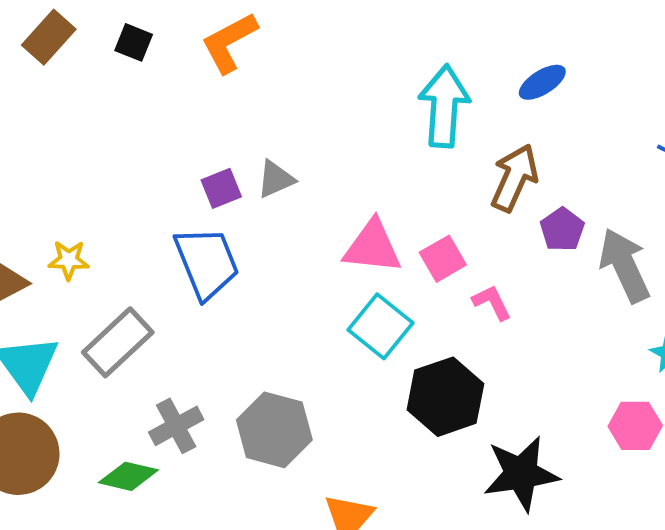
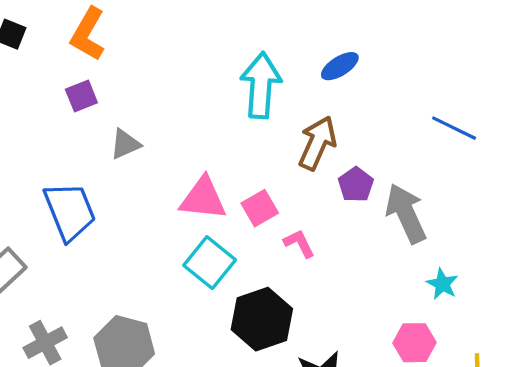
orange L-shape: (229, 42) -> (88, 34), turned -32
purple square: (221, 188) -> (81, 96), moved

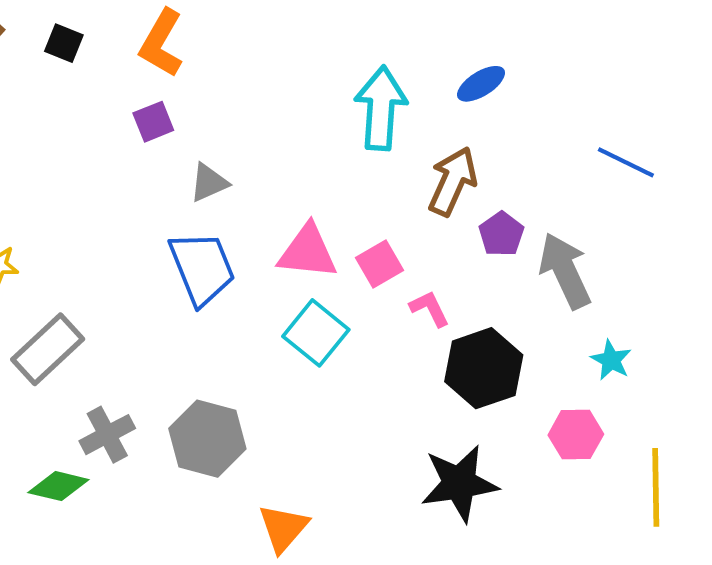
blue trapezoid: (70, 211) -> (202, 268), moved
black hexagon: (262, 319) -> (484, 368), moved

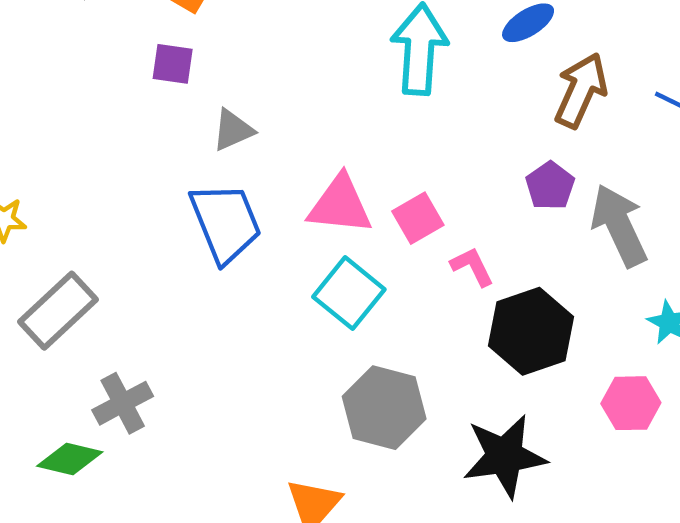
purple square: (153, 122) -> (173, 64), turned 30
brown arrow: (453, 181) -> (581, 90), moved
gray hexagon: (207, 439) -> (384, 408), moved

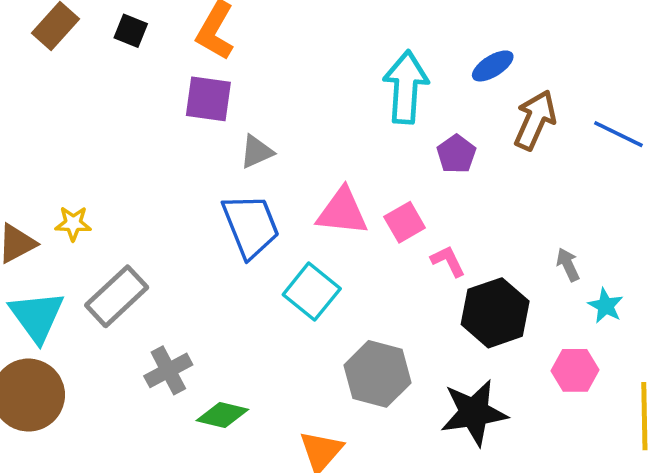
purple square: (173, 64) -> (208, 99), size x1.4
purple pentagon: (550, 186) -> (456, 154), moved
gray arrow: (619, 225) -> (568, 265), moved, size x0.5
cyan square: (349, 293) -> (312, 292), moved
green diamond: (70, 459) -> (222, 415), moved

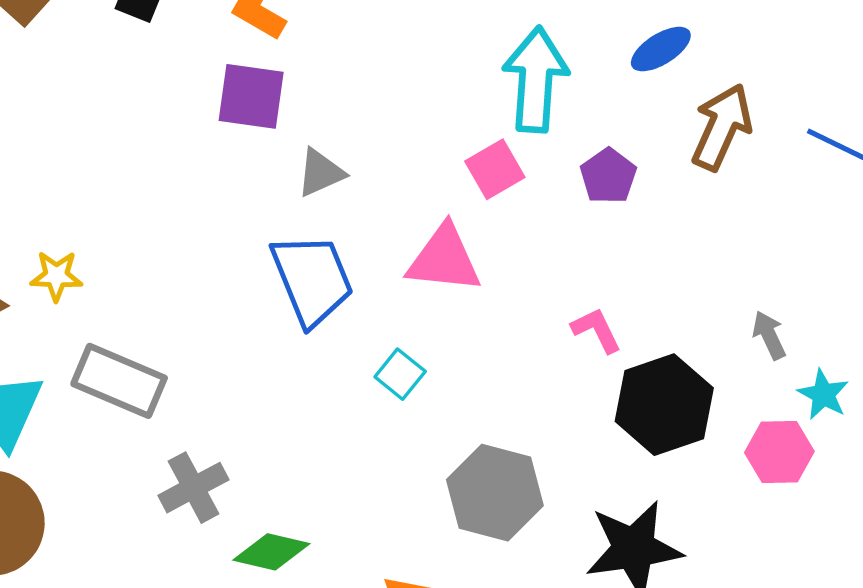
pink square: (405, 222) -> (495, 169), moved
cyan square: (312, 292) -> (400, 374), size x0.6
gray rectangle: (117, 296) -> (119, 381), turned 66
pink hexagon: (575, 370) -> (779, 452), moved

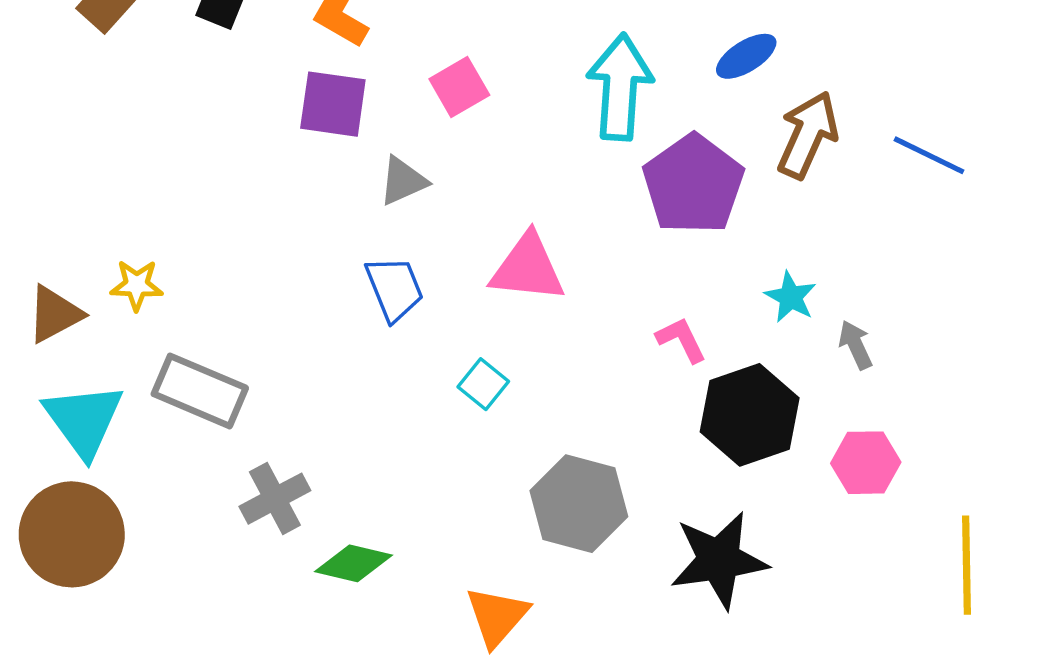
pink square: (495, 169) -> (459, 87), moved
purple pentagon: (608, 176) -> (693, 184), size x1.8
blue trapezoid: (312, 279) -> (394, 288), size x0.7
cyan star: (823, 394) -> (791, 297), moved

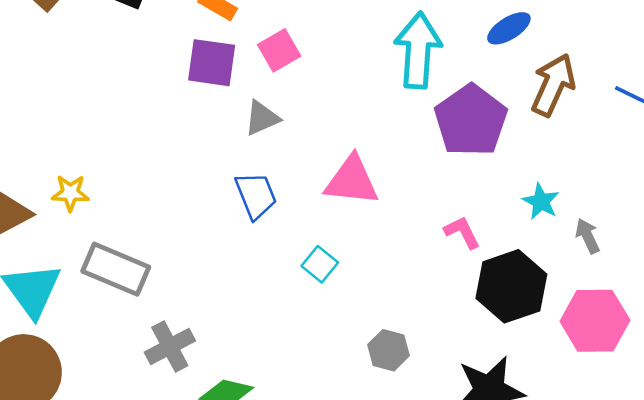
pink square: (459, 87) -> (279, 50), moved
pink hexagon: (866, 463) -> (595, 321), size x1.4
gray hexagon: (579, 504) -> (389, 350), size x0.6

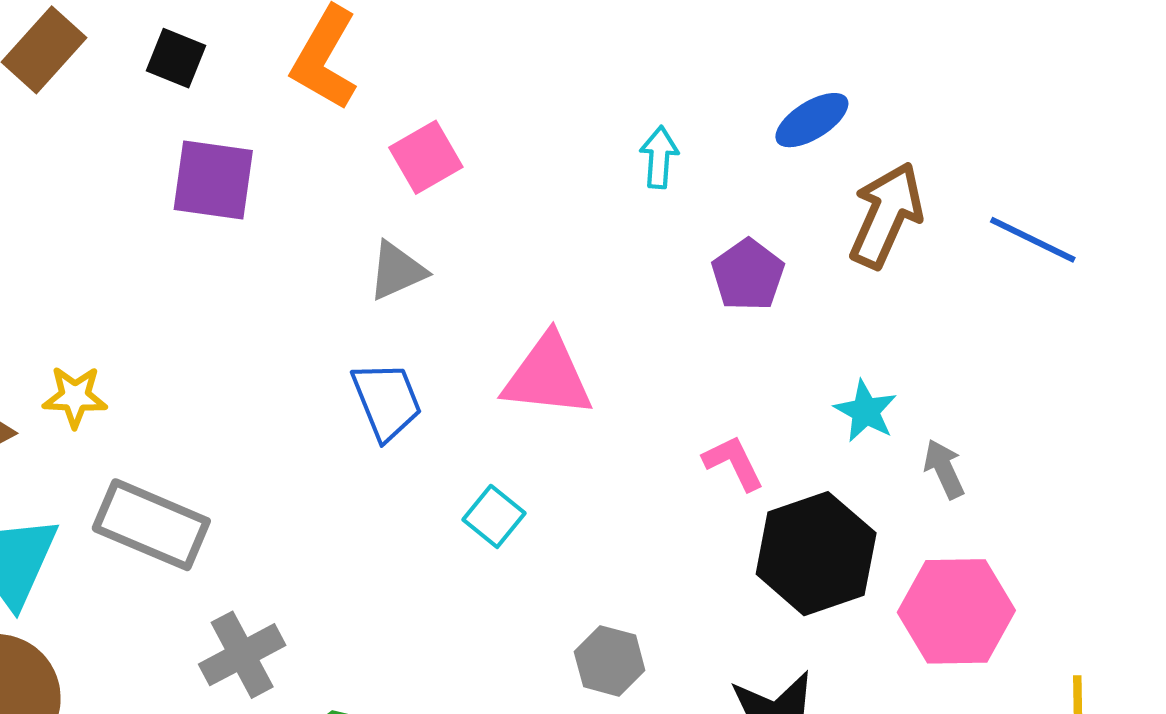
cyan arrow: (418, 50) -> (659, 157), size x0.5
purple square: (212, 63) -> (213, 180), moved
purple pentagon: (471, 120) -> (748, 275), size x0.6

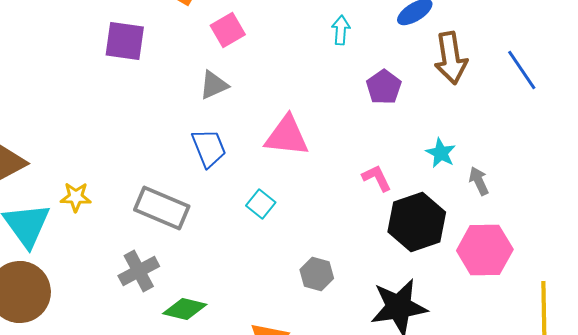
brown arrow: (886, 215) -> (451, 58), turned 147
blue line: (1033, 240) -> (522, 70), turned 30
yellow star: (75, 397) -> (76, 197), moved
gray rectangle: (151, 525) -> (162, 208), moved

